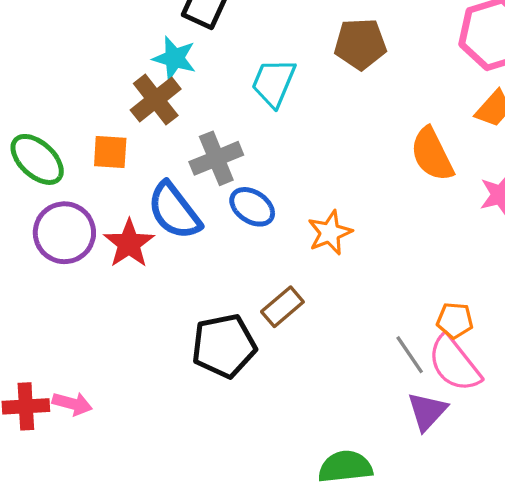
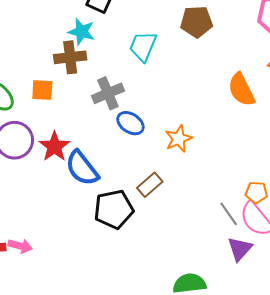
brown cross: (156, 99) -> (70, 57), turned 32
blue semicircle: (174, 211) -> (82, 168), moved

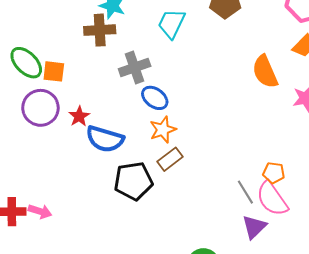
orange square: (42, 90) -> (54, 71), moved
orange star: (179, 139) -> (163, 130), moved
red star: (54, 146) -> (79, 116), size x0.7
blue semicircle: (82, 168) -> (105, 139), turned -39

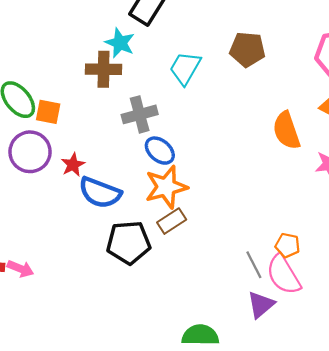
orange star: (163, 130) -> (166, 187), size x1.4

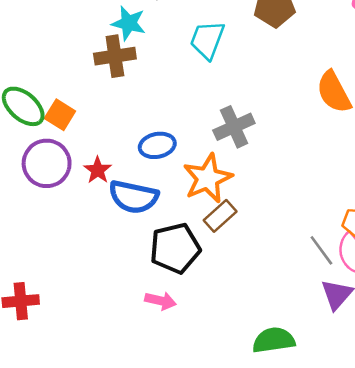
orange square: (48, 112) -> (60, 115), turned 30
gray cross: (140, 114) -> (234, 127), moved
blue ellipse: (160, 151) -> (157, 145), moved, turned -44
pink arrow: (20, 269) -> (161, 301), moved

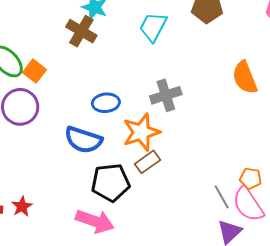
brown cross: (115, 56) -> (81, 31), turned 32
red star: (98, 170) -> (22, 206), moved
pink arrow: (161, 301) -> (95, 221), size x1.6

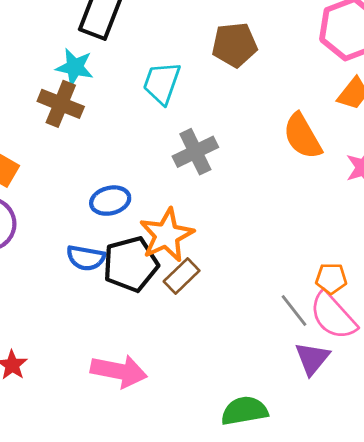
gray cross: (166, 95) -> (195, 152), moved
blue semicircle: (83, 140) -> (86, 258), size x0.7
black pentagon: (111, 183) -> (131, 264), moved

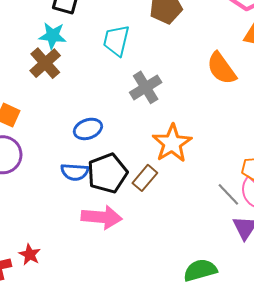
brown cross: (61, 104) -> (45, 63), turned 32
orange star: (167, 235) -> (172, 143), moved
pink arrow: (119, 371) -> (102, 217), moved

